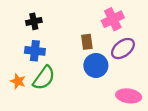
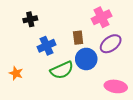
blue cross: (35, 51) -> (47, 46), moved, turned -30
green semicircle: (44, 78) -> (62, 70), moved, turned 30

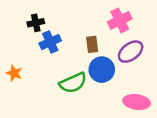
blue cross: (47, 46) -> (50, 42), moved
orange star: (16, 73) -> (14, 73), moved

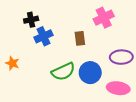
purple ellipse: (131, 52) -> (121, 57), moved, turned 35
blue circle: (102, 70) -> (90, 73), moved

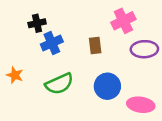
purple ellipse: (121, 57) -> (144, 49), moved
green semicircle: (63, 72) -> (59, 84), moved

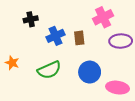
blue cross: (52, 43) -> (55, 36), moved

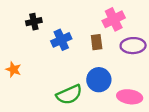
brown rectangle: (79, 38) -> (97, 42), moved
green semicircle: (49, 70) -> (69, 95), moved

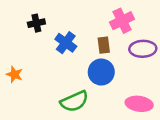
blue cross: (61, 40) -> (66, 43), turned -30
blue circle: (99, 80) -> (101, 72), moved

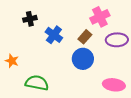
brown rectangle: (104, 45) -> (85, 37), turned 48
green semicircle: (74, 101) -> (37, 83), moved, turned -145

